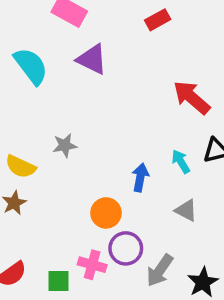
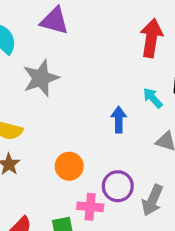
red arrow: (192, 97) -> (151, 38), turned 69
gray star: (65, 145) -> (41, 78), moved, size x1.6
orange circle: (106, 213) -> (69, 166), moved

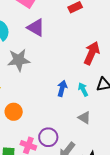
blue arrow: (119, 119) -> (62, 88), moved
orange circle: (69, 166) -> (14, 112), moved

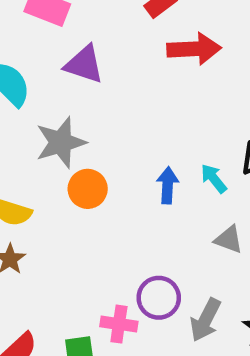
red arrow: (92, 53) -> (194, 49), moved, turned 75
orange circle: (14, 112) -> (88, 189), moved

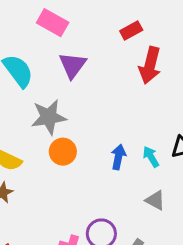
red arrow: (194, 49) -> (150, 65), turned 99
purple triangle: (84, 64) -> (73, 65), turned 40

